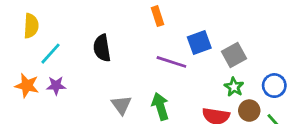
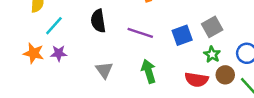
blue square: (199, 42) -> (182, 35), moved
purple line: (171, 62) -> (140, 33), moved
gray triangle: (121, 105) -> (104, 70), moved

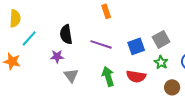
purple star: (59, 53) -> (57, 56), moved
brown circle: (225, 75) -> (172, 87), moved
red semicircle: (196, 80) -> (136, 76), moved

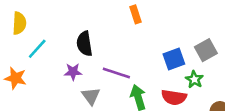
purple line: (101, 44) -> (116, 73), moved
green star: (161, 62) -> (194, 79), moved

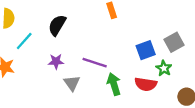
black semicircle: (84, 44) -> (57, 25), moved, turned 40

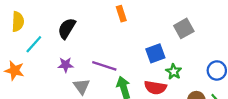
gray square: (174, 42) -> (184, 28), moved

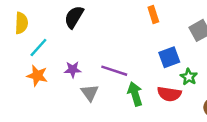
orange rectangle: (121, 14) -> (153, 15), moved
black semicircle: (67, 28) -> (74, 17), moved
orange star: (14, 70) -> (37, 76), moved

